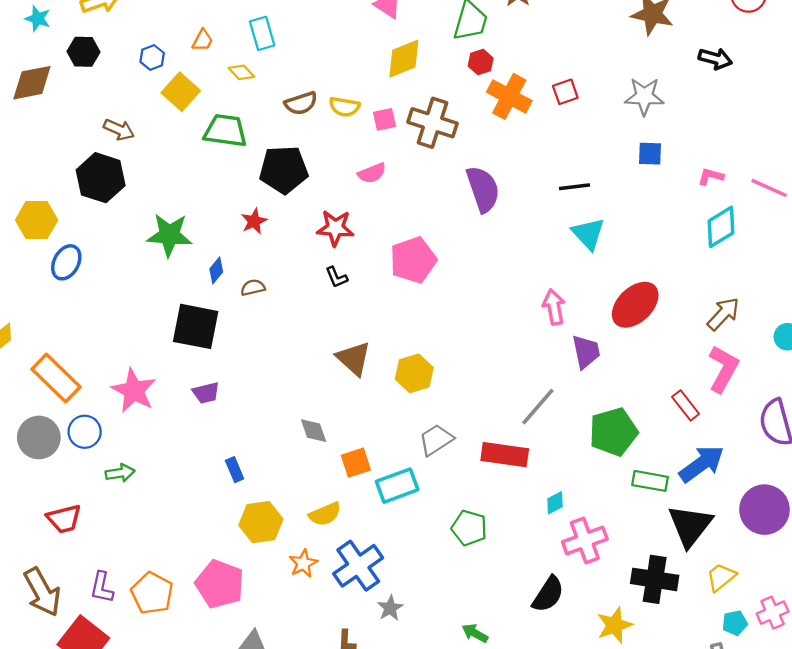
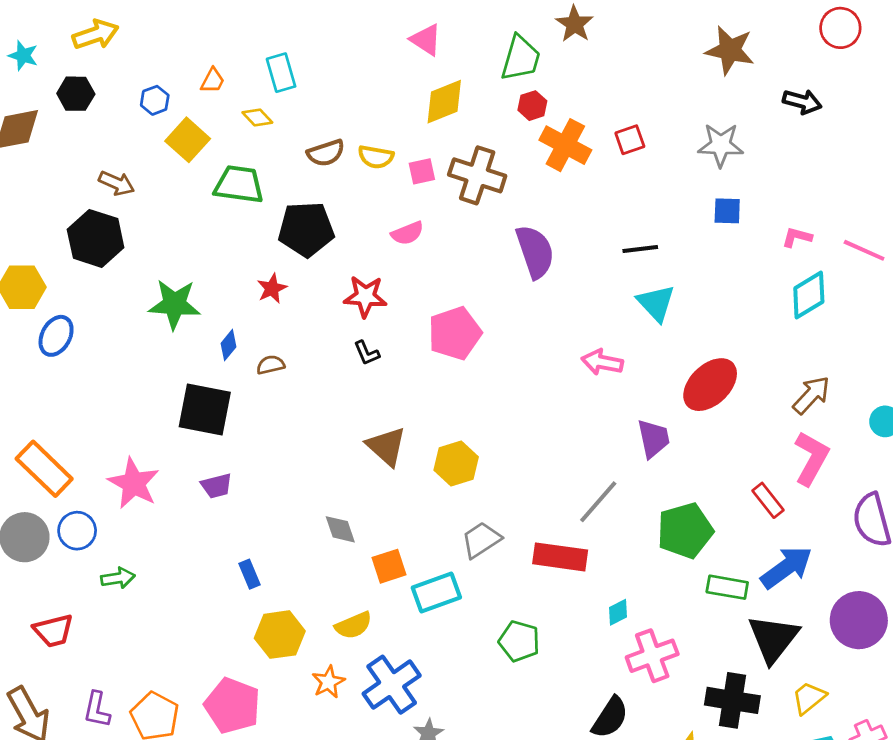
pink arrow: (554, 307) -> (602, 362), moved, turned -68

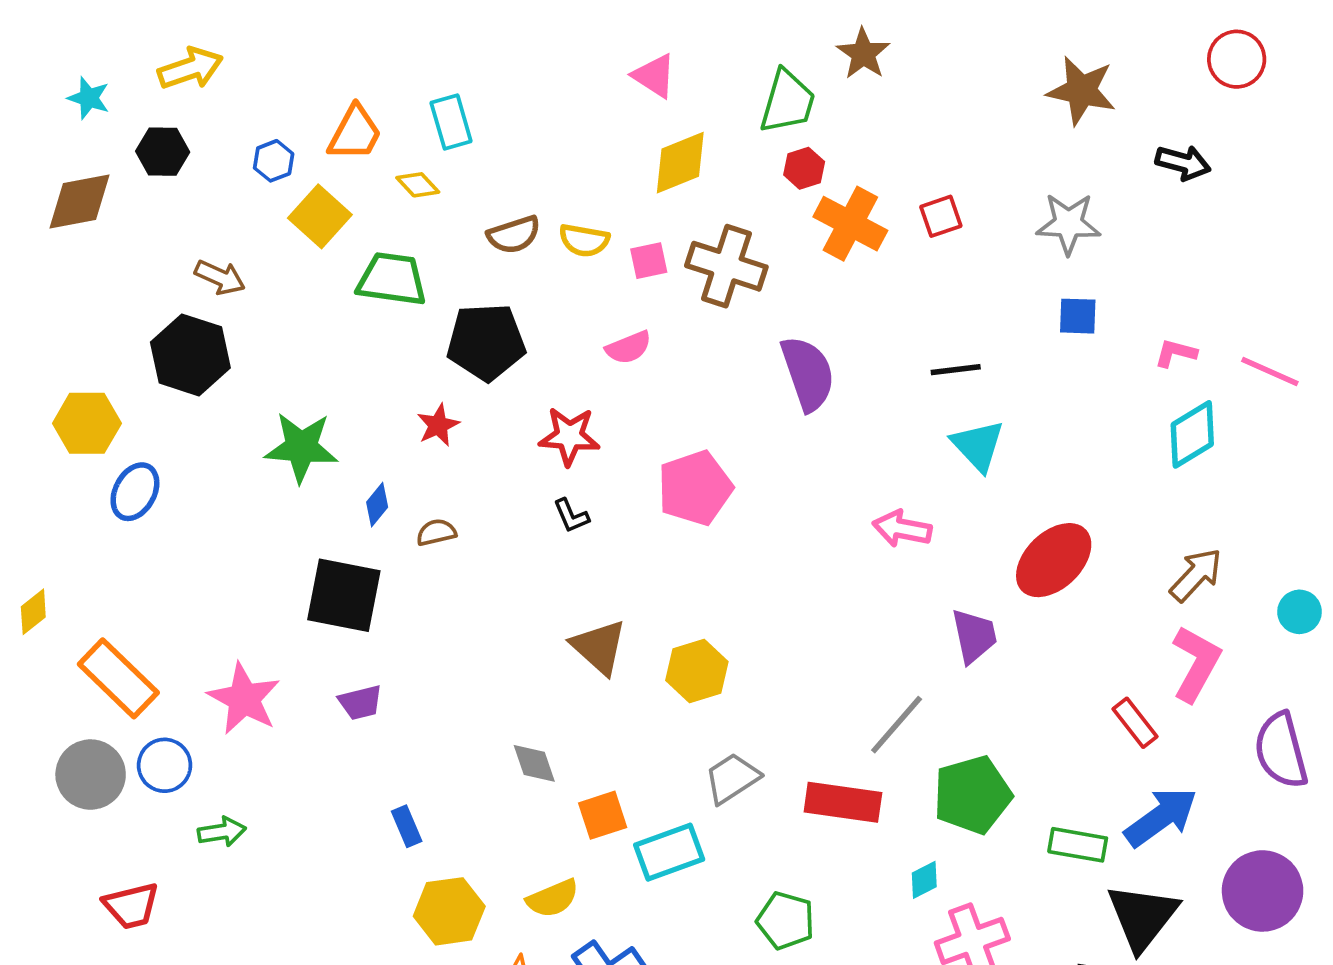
orange trapezoid: (213, 81) -> (355, 133), size x1.6
green pentagon: (685, 531) -> (972, 795), moved

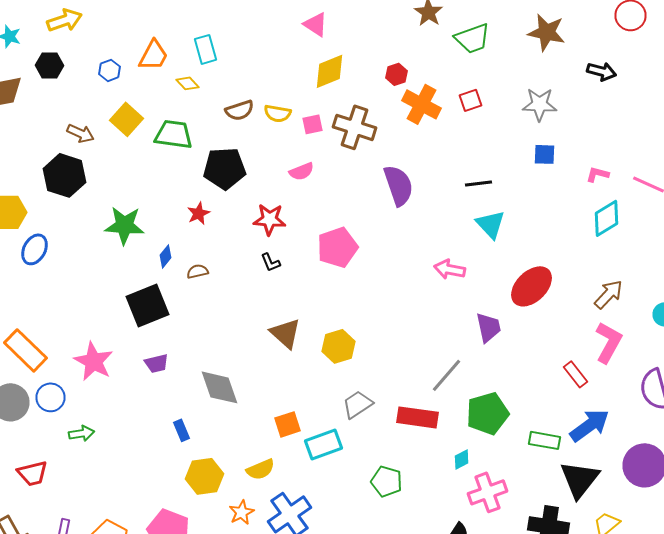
green trapezoid: (787, 102) -> (472, 38), moved, turned 54
yellow square: (320, 216) -> (126, 119), moved
black square: (344, 595) -> (148, 305), turned -33
gray diamond: (534, 763) -> (220, 387), moved, size x1.6

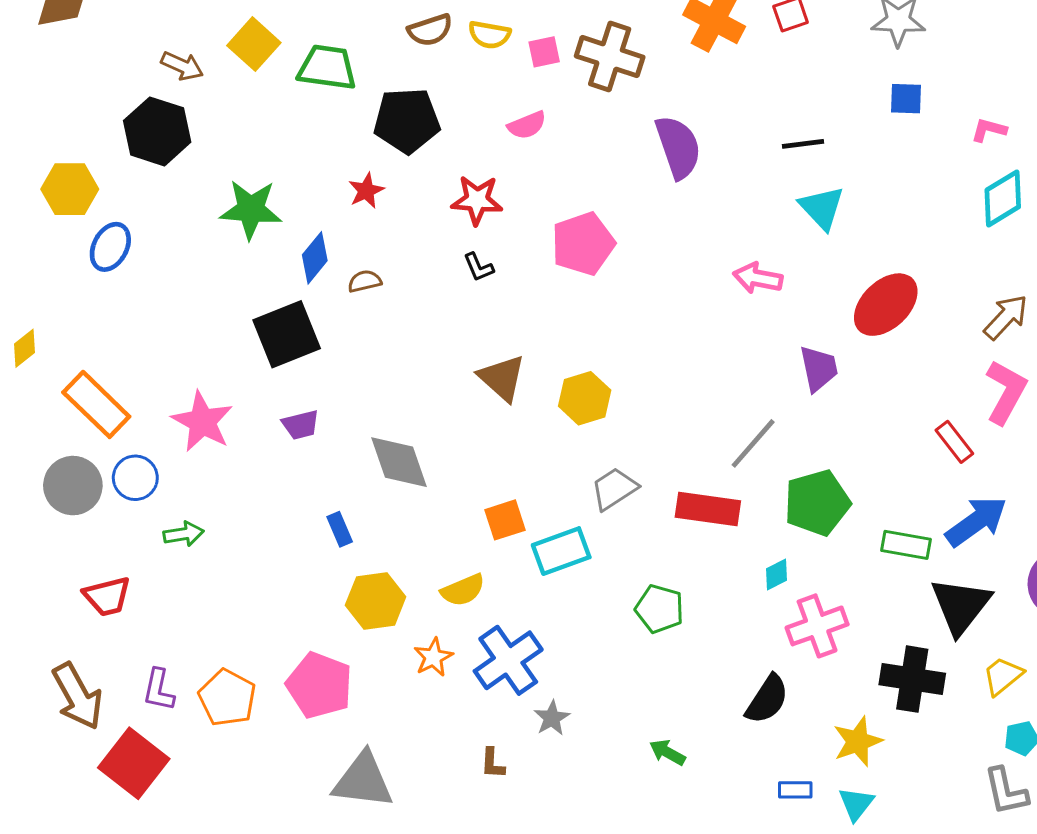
blue diamond: (166, 256) -> (315, 258), size x1.4

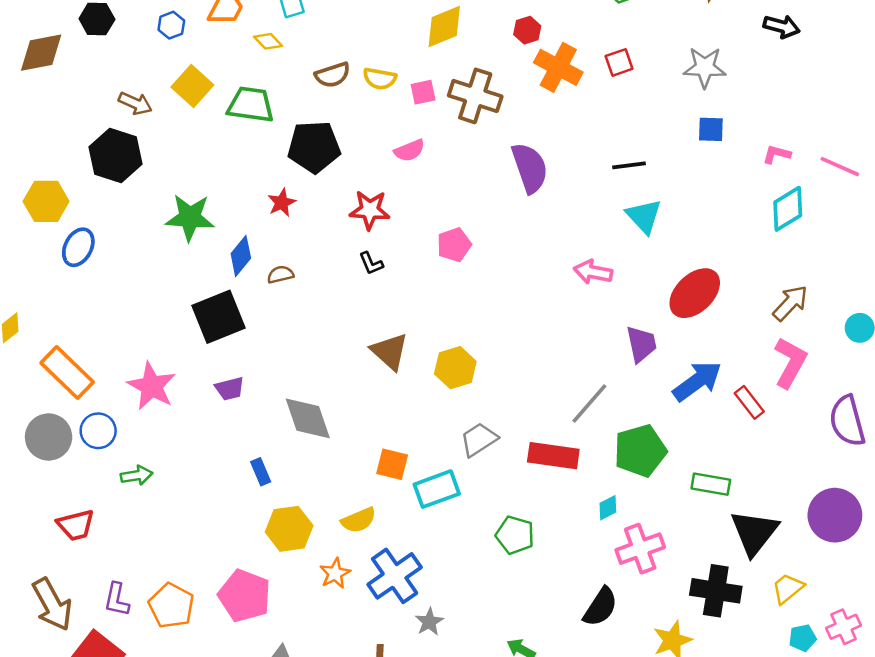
pink pentagon: (583, 244) -> (454, 245), size x0.7
orange square: (505, 520) -> (392, 464), turned 32
blue arrow: (976, 521) -> (697, 381), moved

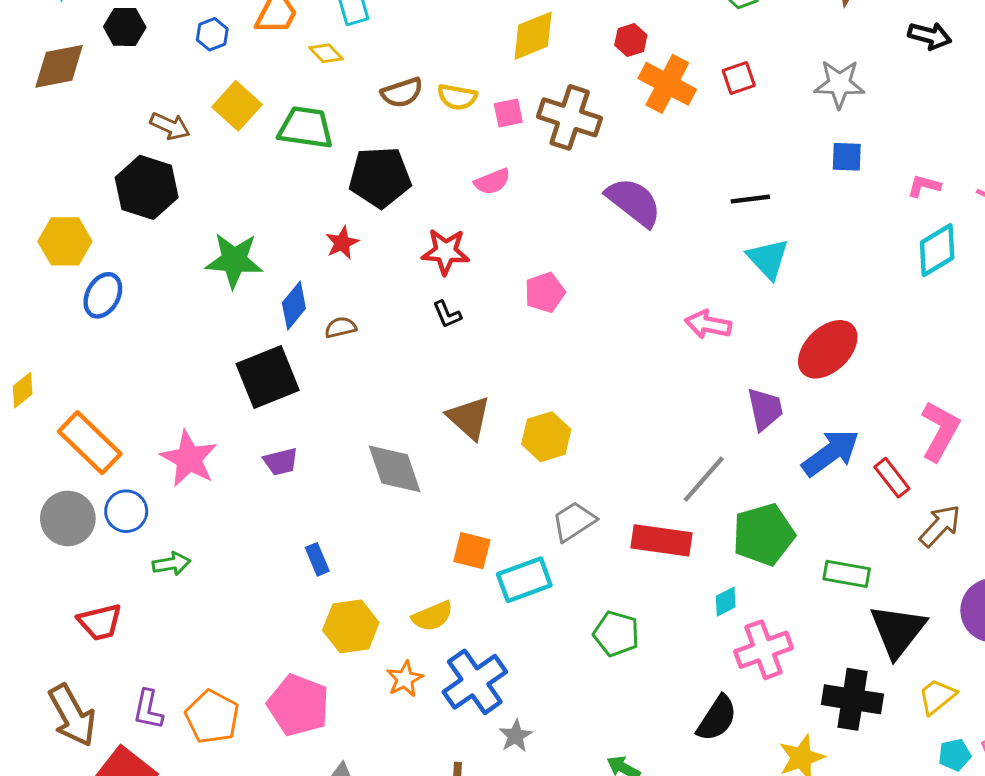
purple semicircle: (530, 168) -> (634, 202), turned -33
brown arrow: (790, 303) -> (940, 526), moved
gray diamond: (308, 418) -> (395, 469), moved

